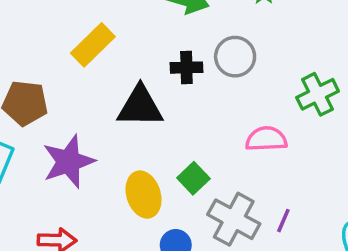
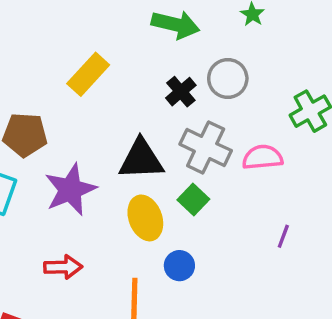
black cross: (186, 68) -> (181, 92), turned -36
black triangle: (140, 106) -> (141, 159), moved
gray cross: (234, 219) -> (206, 147), moved

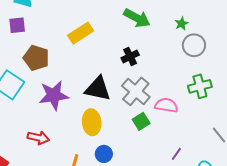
gray circle: (228, 78) -> (194, 45), moved
green square: (193, 199) -> (141, 121), moved
purple line: (283, 236) -> (176, 154), moved

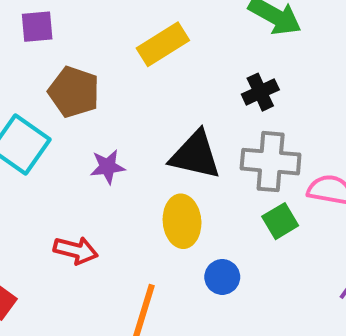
gray cross: (136, 91) -> (271, 162), turned -36
purple star: (54, 95) -> (108, 167), size x0.6
blue circle: (104, 154) -> (222, 277), moved

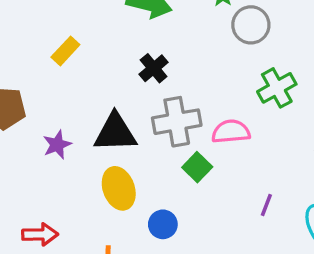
yellow rectangle: (163, 44) -> (65, 51), size x0.7
purple star: (108, 167) -> (57, 145), moved

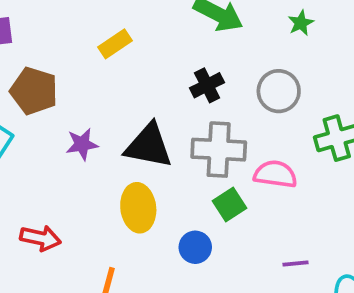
gray circle: (251, 25) -> (279, 91), moved
purple line: (266, 205) -> (295, 263), turned 50
blue circle: (163, 224) -> (195, 247), moved

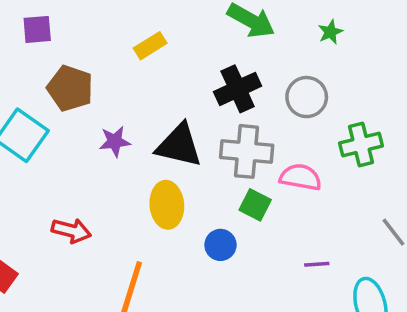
black cross: (207, 85) -> (238, 89), size x1.4
green square: (229, 205) -> (255, 205), turned -32

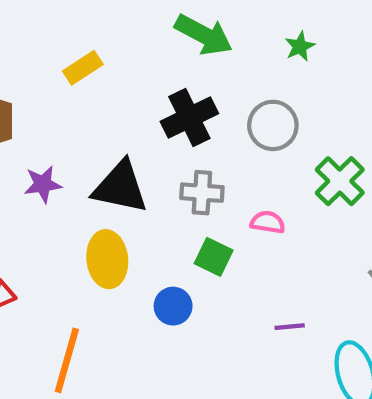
green cross: (361, 145) -> (340, 181), turned -30
gray cross: (247, 151) -> (202, 193), size x0.7
pink semicircle: (301, 177) -> (268, 222), size x0.7

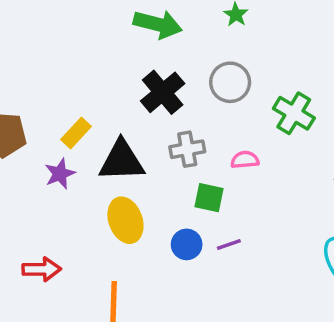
yellow rectangle: (83, 68) -> (76, 133), moved
purple line: (290, 327) -> (229, 245), moved

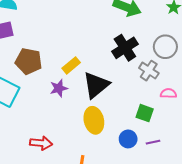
gray cross: (187, 149) -> (149, 71), moved, turned 36
black triangle: (122, 161) -> (96, 85), turned -44

